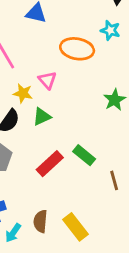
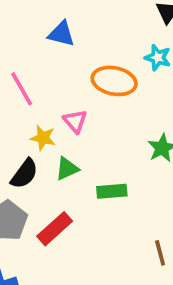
green rectangle: (84, 155) -> (112, 191), moved, turned -45
red rectangle: (50, 164) -> (55, 229), moved

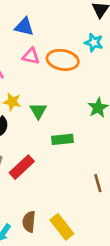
pink triangle: (75, 121) -> (31, 56), moved, turned -36
green triangle: (67, 169) -> (38, 111), moved, turned -36

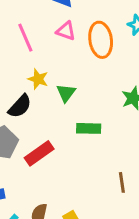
orange ellipse: (63, 60) -> (101, 40), turned 64

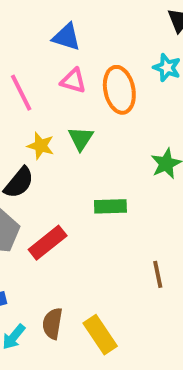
green triangle: (66, 93) -> (81, 138), moved

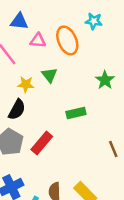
blue triangle: (66, 37) -> (19, 21), moved

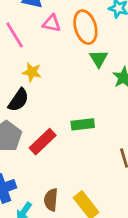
green triangle: (49, 75) -> (99, 58), moved
green rectangle: (76, 113) -> (83, 124), moved

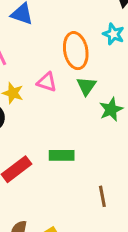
pink triangle: (52, 23) -> (47, 82), moved

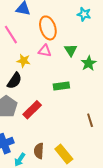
orange ellipse: (76, 51) -> (48, 28), moved
green rectangle: (62, 155) -> (61, 86), moved

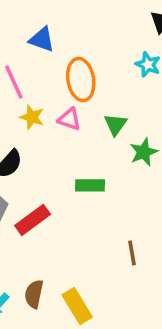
yellow star: (24, 61) -> (32, 117), moved

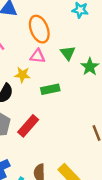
yellow star: (32, 117) -> (22, 75), moved
green rectangle: (90, 185) -> (50, 89), moved

